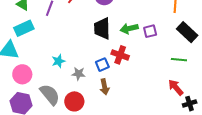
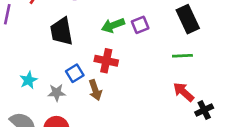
black trapezoid: (102, 28) -> (62, 31), moved
black rectangle: (187, 32) -> (188, 19), turned 30
blue square: (102, 65) -> (75, 73), moved
brown arrow: (105, 87) -> (95, 90), moved

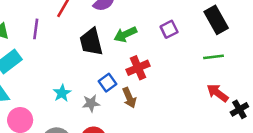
green arrow: (113, 25) -> (125, 34), moved
red cross: (106, 61) -> (138, 68), turned -30

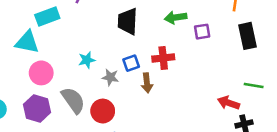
green arrow: (125, 34) -> (176, 17), moved
green line: (214, 57) -> (254, 86), moved
red arrow: (217, 93) -> (229, 103), turned -35

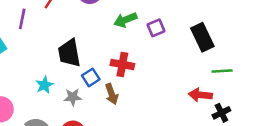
black trapezoid: (128, 21) -> (69, 53), moved
black rectangle: (248, 36) -> (202, 37), moved
red cross: (163, 58) -> (122, 64), turned 30

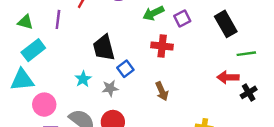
red cross: (122, 64) -> (162, 46), moved
brown arrow: (112, 94) -> (162, 91), moved

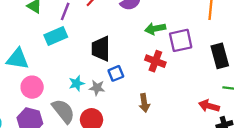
purple square: (182, 18) -> (181, 40), size x1.5
cyan rectangle: (33, 50) -> (56, 36), moved
cyan star: (83, 79) -> (77, 83), moved

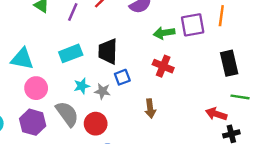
cyan rectangle: (56, 36) -> (71, 53), moved
purple square: (181, 40) -> (193, 25), moved

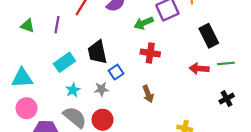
cyan star: (82, 86) -> (73, 90), moved
pink circle: (36, 88) -> (27, 108), moved
red arrow: (216, 114) -> (199, 69), moved

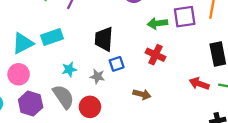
cyan rectangle: (64, 62) -> (52, 37), moved
cyan triangle: (22, 78) -> (23, 43), turned -40
brown arrow: (148, 94) -> (142, 94), turned -70

